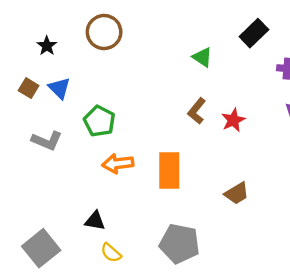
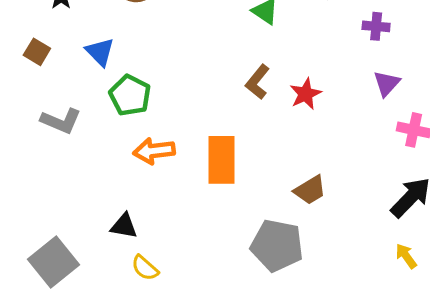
blue triangle: (59, 88) -> (100, 52), moved
gray pentagon: (180, 244) -> (277, 245), moved

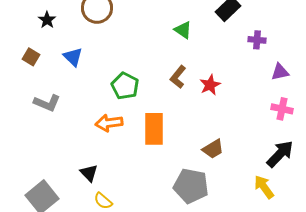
purple triangle: (387, 83) -> (280, 72), moved, turned 36
green pentagon: (130, 95) -> (125, 86), moved
black triangle: (124, 226) -> (89, 173), turned 36
yellow arrow: (406, 256) -> (264, 187), moved, size x1.4

